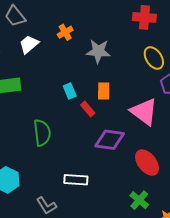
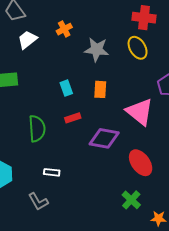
yellow ellipse: (154, 58) -> (138, 48), moved
red rectangle: (88, 109) -> (73, 118), moved, turned -70
white rectangle: (76, 180) -> (52, 172), moved, size x0.7

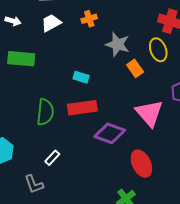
cyan rectangle: (66, 88) -> (81, 77), turned -63
orange rectangle: (100, 89) -> (135, 68), moved, turned -48
red rectangle: (73, 118) -> (82, 108), size x1.8
white rectangle: (52, 172) -> (52, 158), turned -63

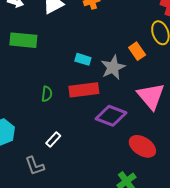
gray star: (118, 44) -> (113, 67), moved, turned 30
green semicircle: (45, 112) -> (47, 94), size x0.6
red ellipse: (141, 164) -> (142, 146), turned -32

